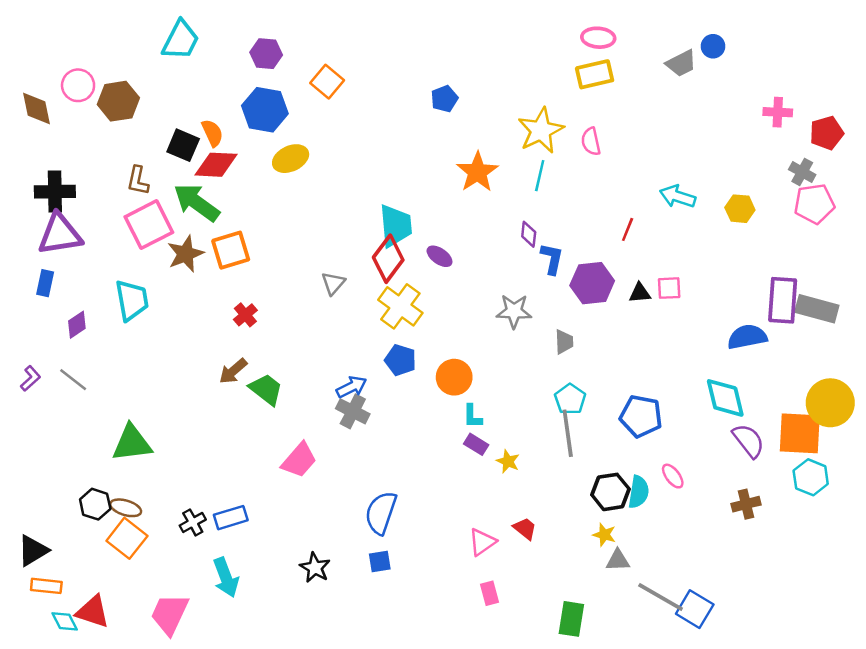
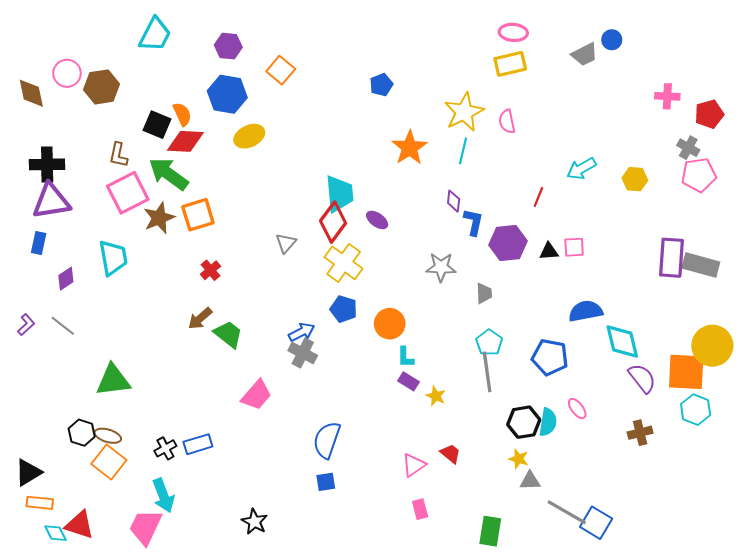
cyan arrow: (678, 196) -> (581, 169), turned -48
blue semicircle: (747, 337) -> (586, 311), moved
black star: (315, 568) -> (255, 522), moved
cyan arrow: (226, 577) -> (163, 495), moved

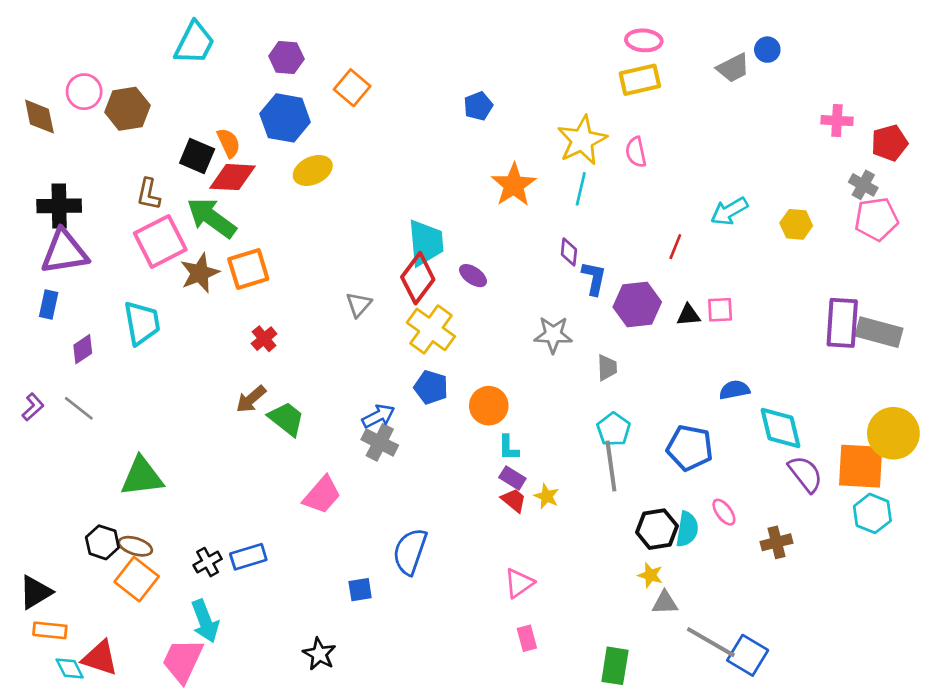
blue semicircle: (586, 311) -> (734, 390), size x0.7
brown cross: (640, 433) -> (777, 542), moved
red trapezoid: (450, 454) -> (514, 500), moved
blue square: (326, 482) -> (360, 590), moved

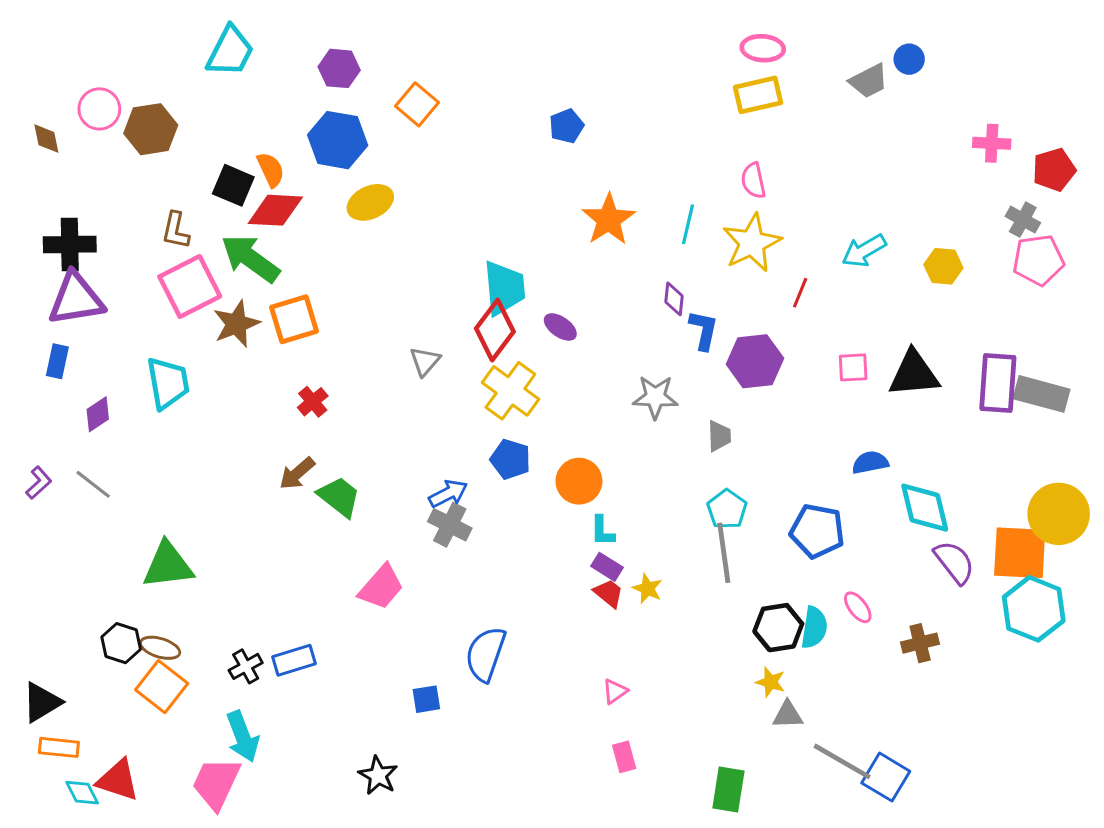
brown diamond: (39, 117) -> (46, 139), size x0.7
yellow star: (582, 140) -> (752, 243), moved
black triangle: (688, 315) -> (914, 374), moved, size x1.8
cyan hexagon: (872, 513) -> (1034, 609), size x1.4
pink triangle: (519, 583) -> (615, 691), size x0.7

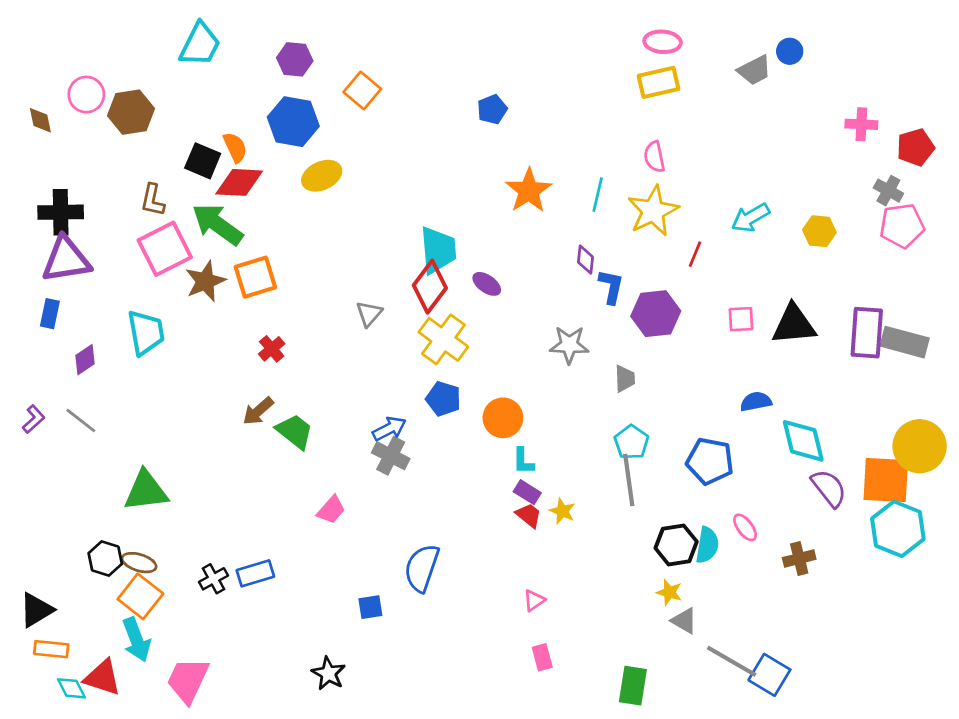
pink trapezoid: (381, 587) -> (331, 510), size x0.7
gray triangle: (788, 715) -> (684, 621), turned 32
cyan arrow: (243, 737) -> (136, 640), moved

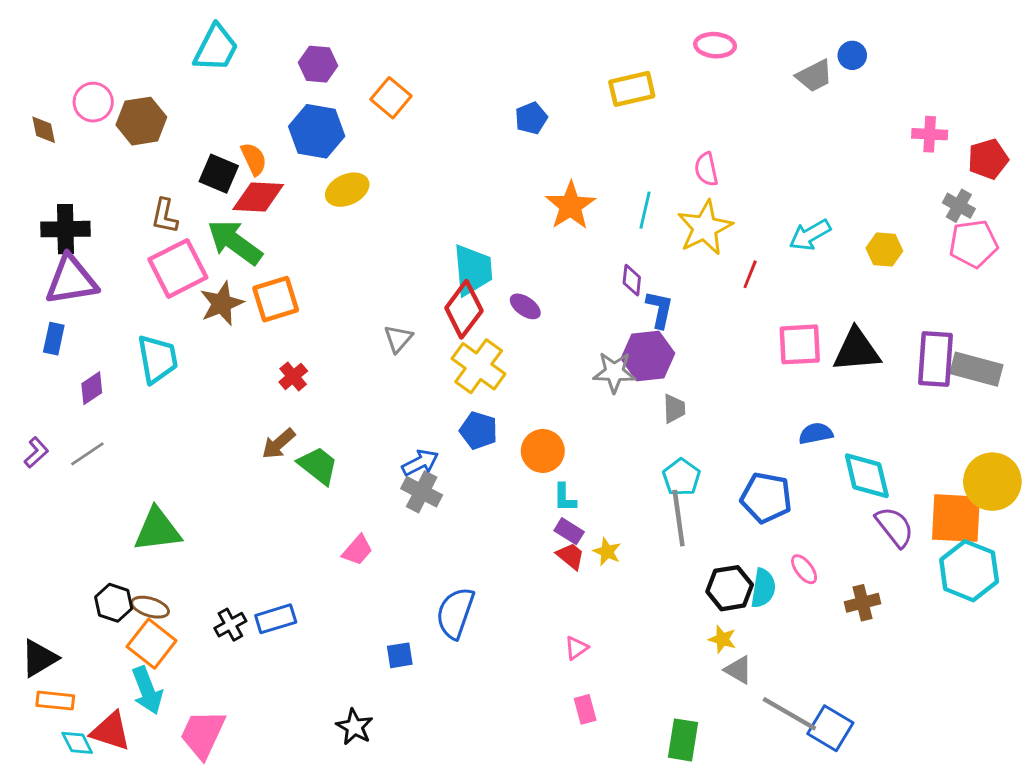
yellow rectangle: (658, 82) -> (632, 89), moved
purple hexagon: (656, 314) -> (648, 356), moved
pink square: (741, 319) -> (800, 344), size x1.5
gray line: (81, 421) -> (87, 454), turned -72

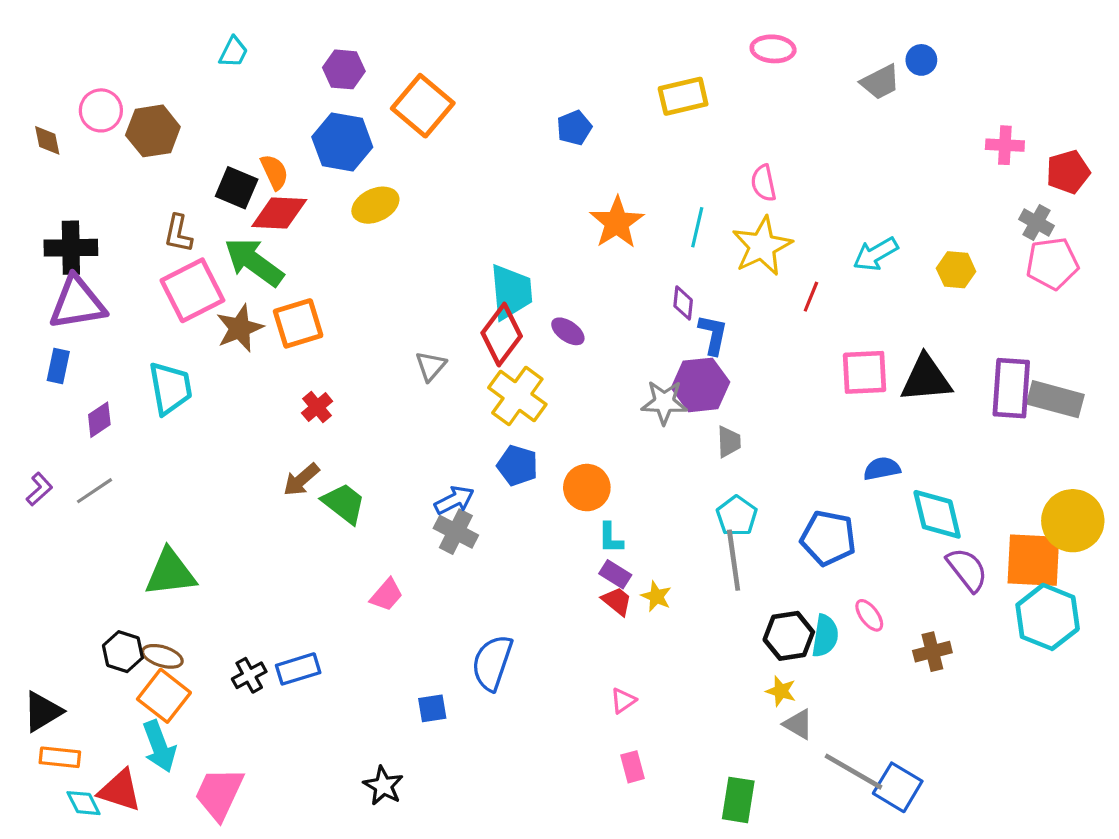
cyan trapezoid: (216, 48) -> (233, 52), size x0.6
orange square: (391, 98) -> (423, 106), size x1.4

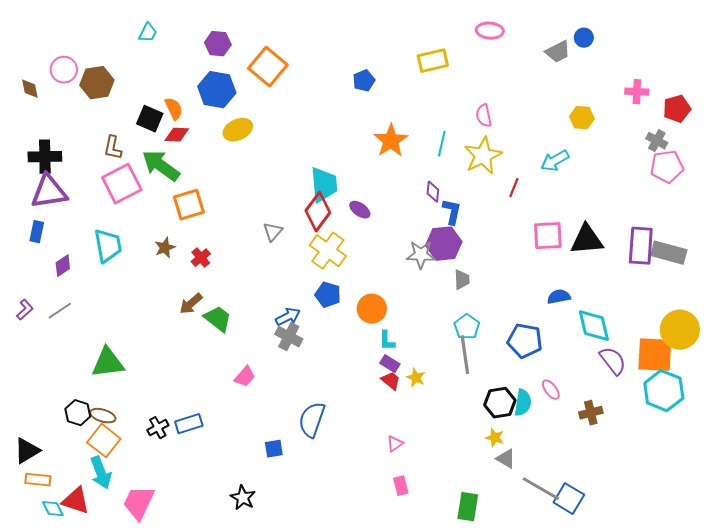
red diamond: (279, 213) -> (177, 135), size x0.7
yellow hexagon: (956, 270) -> (582, 118), moved
brown star: (240, 328) -> (165, 248), moved, size x0.7

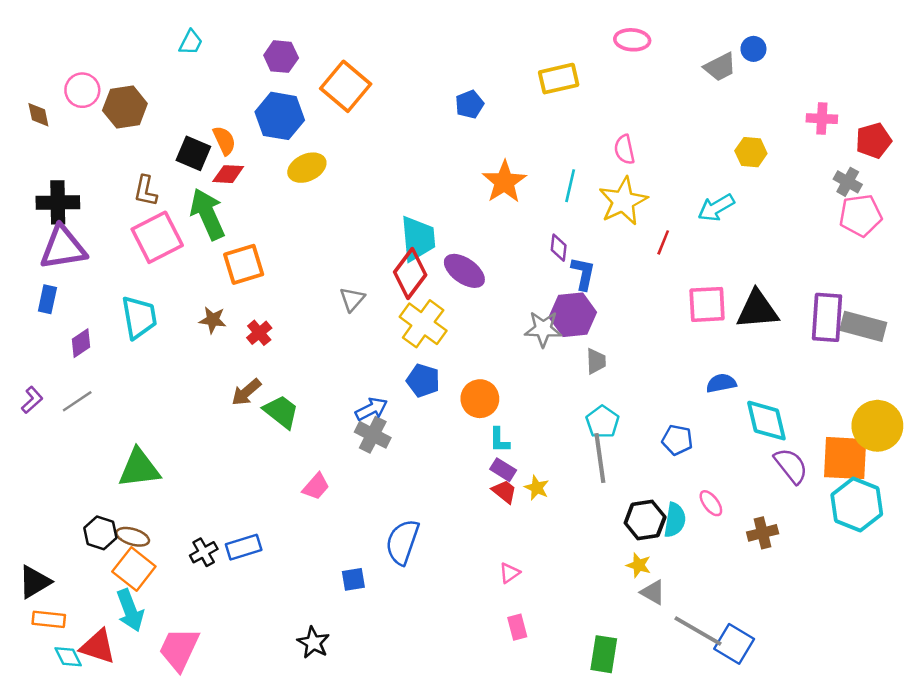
green arrow: (161, 166) -> (208, 214), turned 30
purple ellipse: (360, 210) -> (464, 271), size x1.5
brown star: (165, 248) -> (213, 320), turned 30
blue pentagon: (525, 341) -> (677, 440), size x0.7

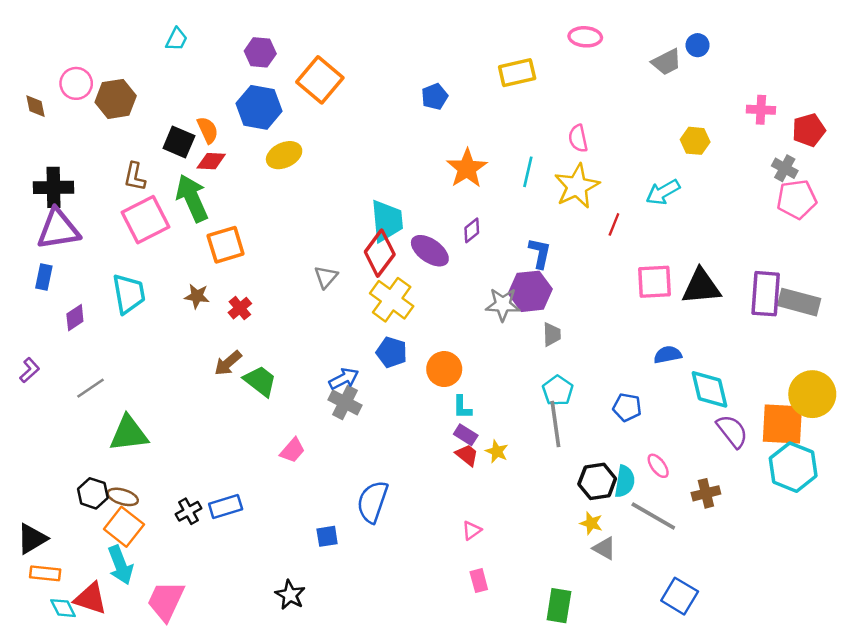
purple diamond: (559, 248) -> (472, 230), moved, turned 45
gray line: (77, 401) -> (90, 388), moved
gray line: (698, 631) -> (653, 516), moved

